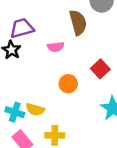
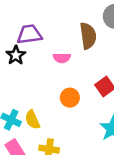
yellow semicircle: (35, 109) -> (32, 120), turned 42

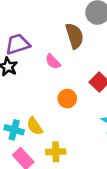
pink semicircle: (62, 58) -> (53, 62), turned 56

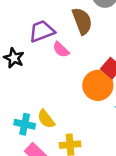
purple trapezoid: (18, 44) -> (42, 31), moved
orange circle: (67, 99) -> (98, 85), moved, size x1.5

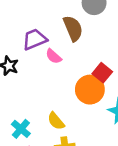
yellow semicircle: (46, 119) -> (56, 121), moved
cyan cross: (25, 124) -> (21, 129), turned 30

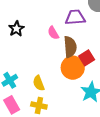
brown semicircle: (73, 28) -> (70, 47), moved
purple trapezoid: (35, 39) -> (75, 17), moved

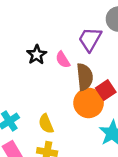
purple trapezoid: (75, 17) -> (90, 39), turned -55
black star: (16, 29) -> (37, 55), moved

